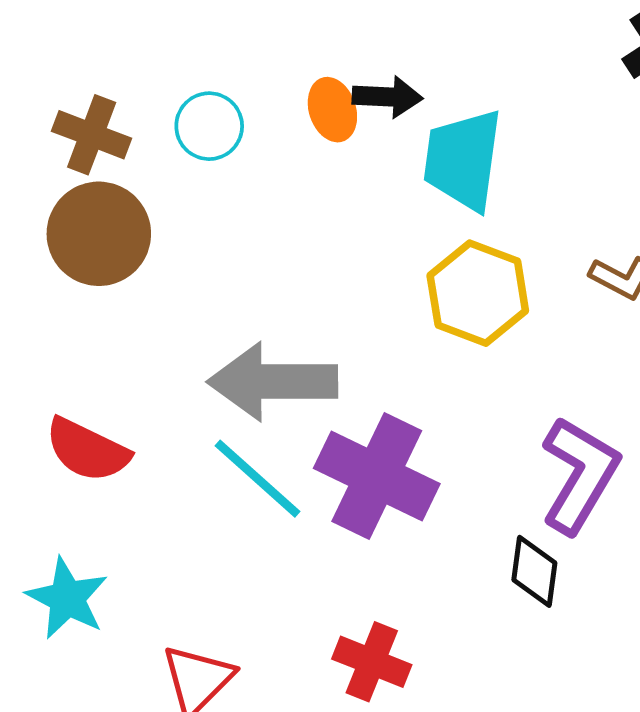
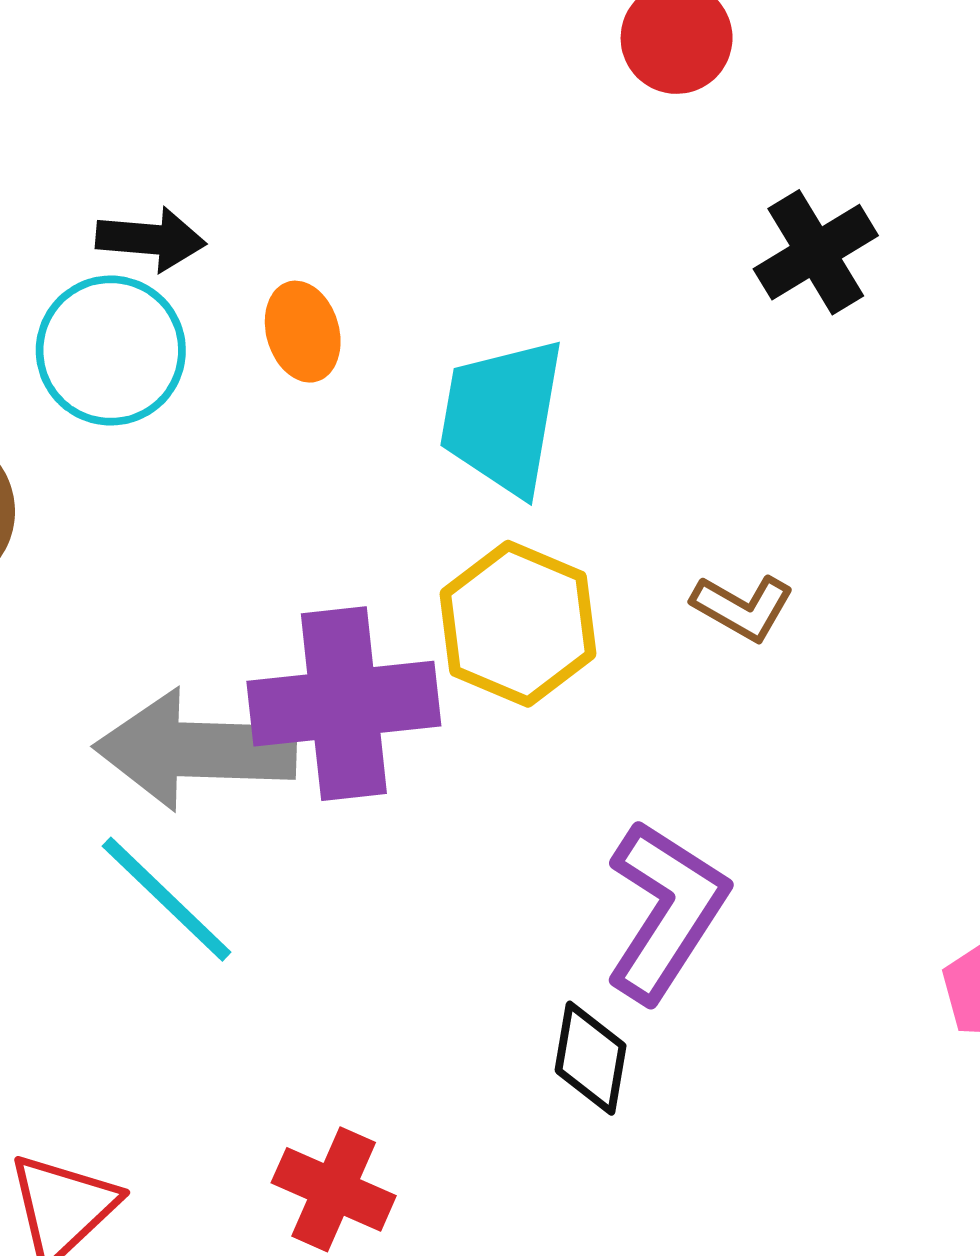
black arrow: (387, 97) -> (151, 239), moved
cyan circle: (209, 126) -> (111, 351), size x1.4
purple cross: (377, 476) -> (344, 704), moved, turned -34

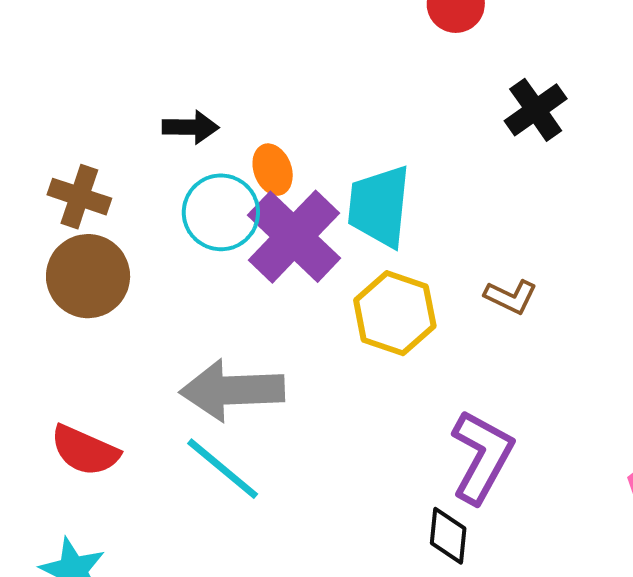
cyan circle: (111, 351) -> (221, 212), moved
purple cross: (344, 704) -> (294, 237), moved, turned -36

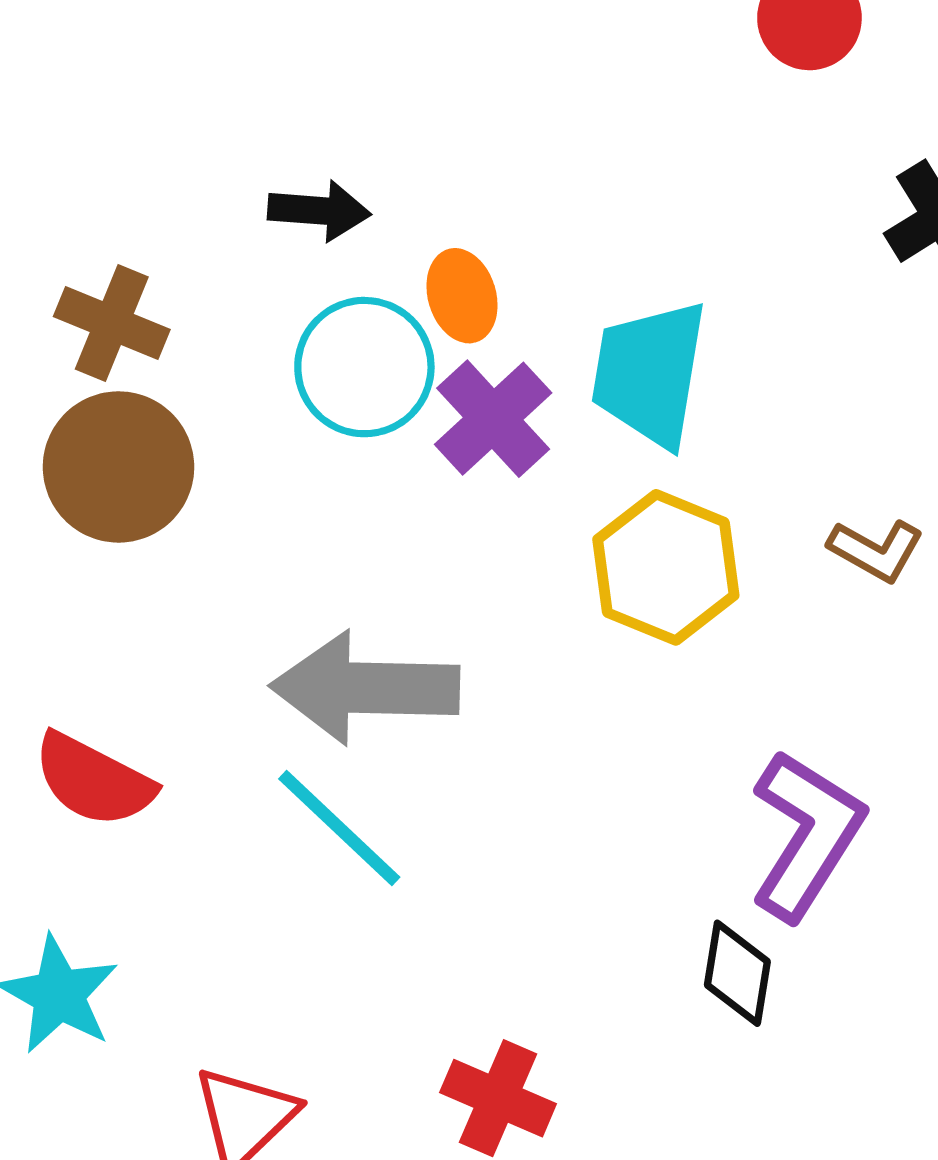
purple cross: (294, 237) -> (493, 419), size x0.7

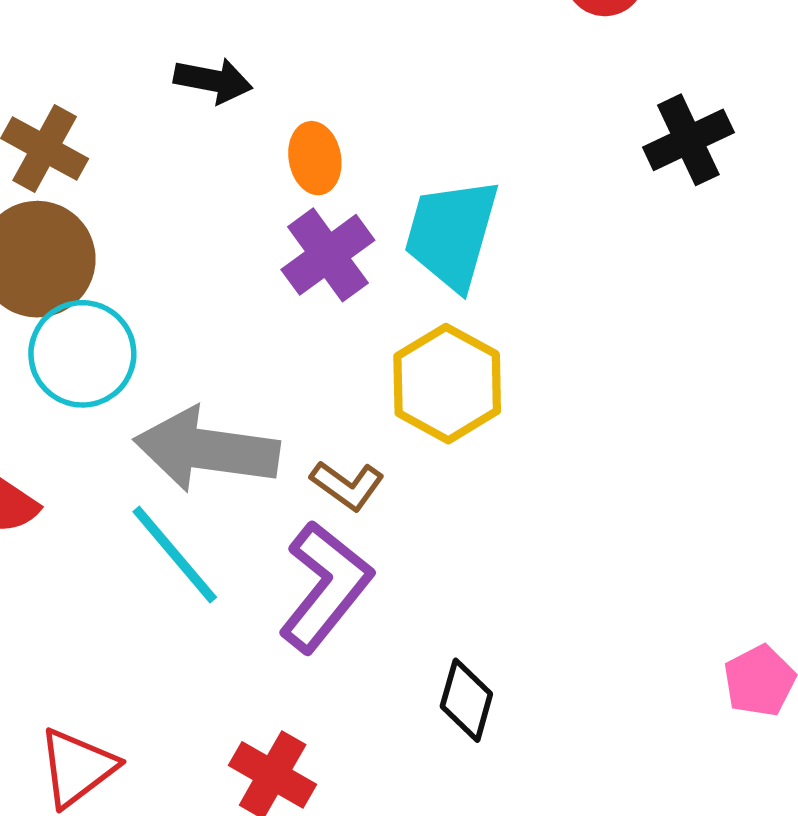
cyan circle: (364, 367) -> (82, 354), moved
brown L-shape: (876, 550) -> (347, 485), moved
purple L-shape: (807, 835) -> (325, 587), moved

